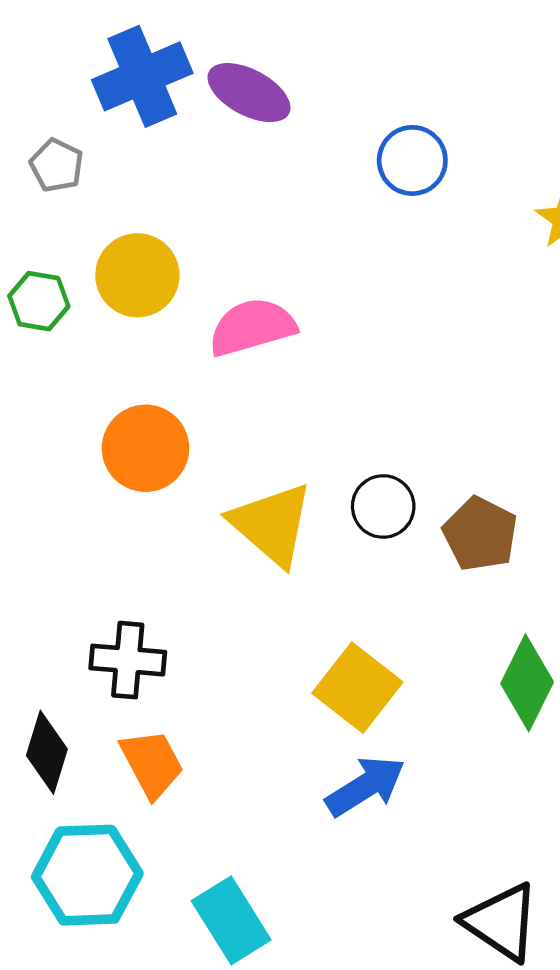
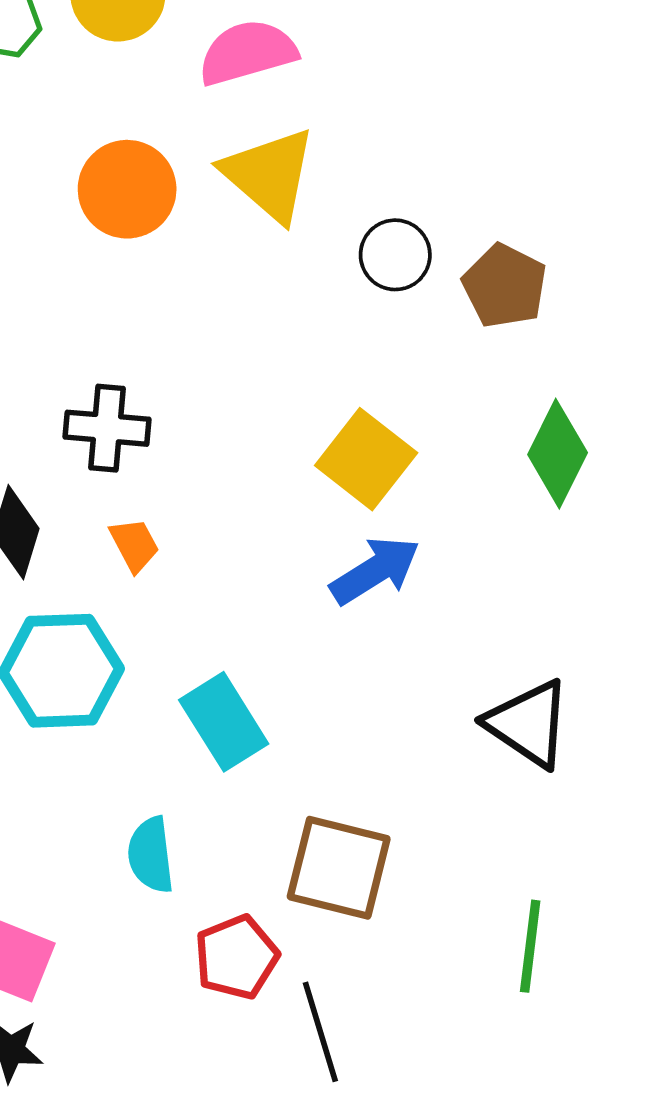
yellow triangle: (272, 524) -> (269, 175), moved
orange trapezoid: (152, 764) -> (134, 545), size x0.7

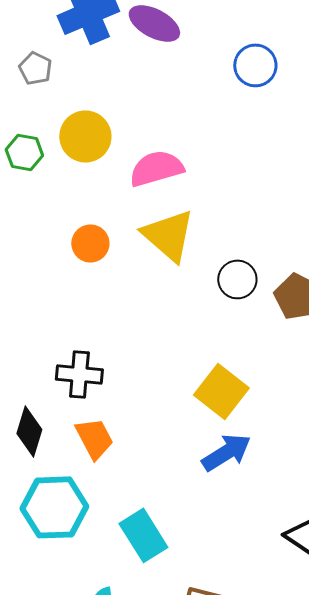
orange circle: (127, 189) -> (90, 243), size x0.7
orange trapezoid: (134, 545) -> (94, 438), size x1.4

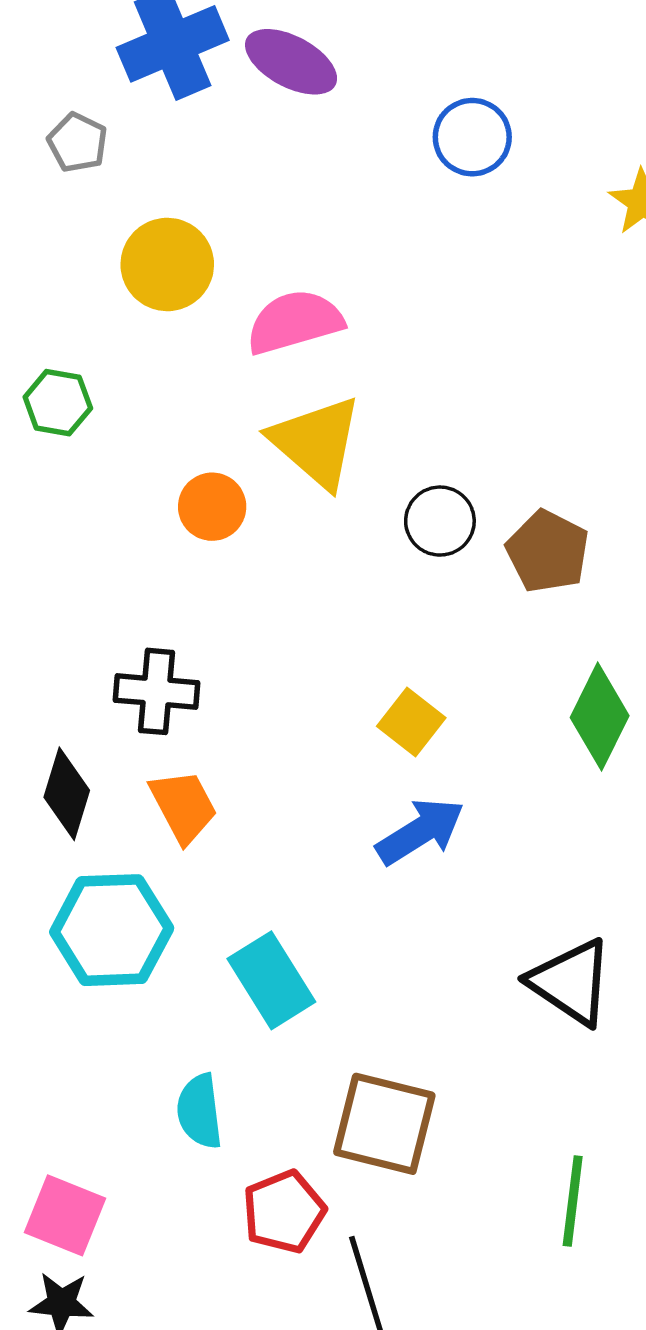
green hexagon: (24, 152) -> (58, 403), moved
orange circle: (90, 243) -> (212, 507), moved
yellow square: (221, 391) -> (411, 722), size x0.7

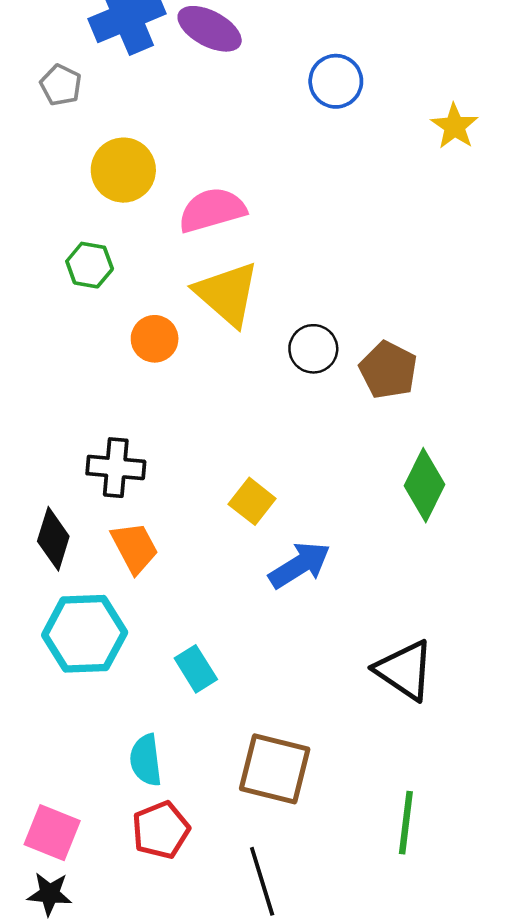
green hexagon: (58, 403) -> (90, 265), moved
yellow square: (411, 722) -> (252, 501), moved
cyan rectangle: (271, 980) -> (196, 669), size x0.7
red pentagon: (284, 1212) -> (161, 830), moved

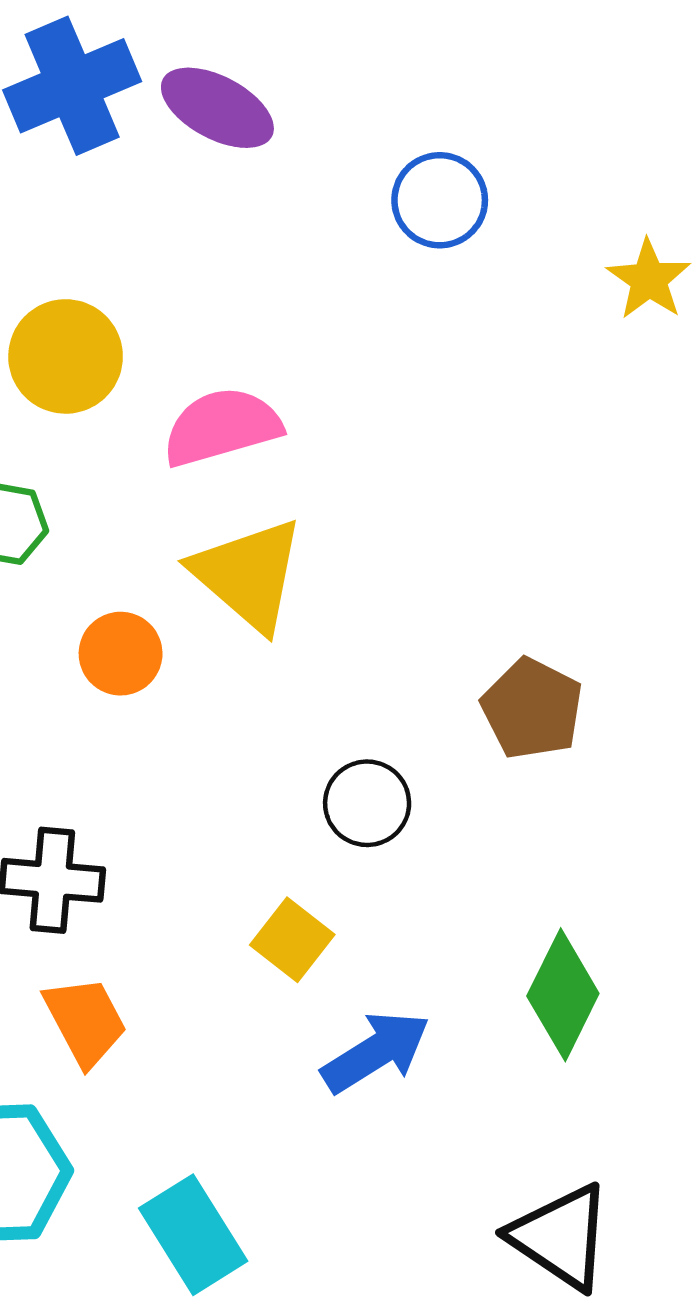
black circle: (313, 349) -> (367, 803), moved
green diamond: (425, 485) -> (563, 995), moved
cyan rectangle: (196, 669) -> (193, 1235), size x1.4

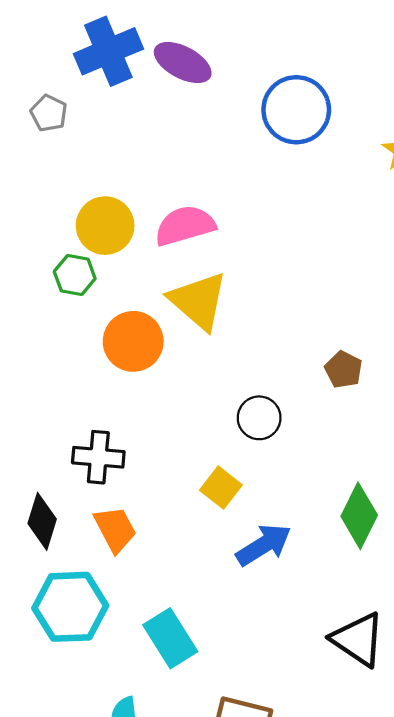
blue circle: (440, 200) -> (296, 110), size x1.4
yellow circle: (66, 356) -> (105, 226), moved
orange circle: (121, 654) -> (133, 341), size x1.4
brown pentagon: (532, 709) -> (343, 369), size x0.7

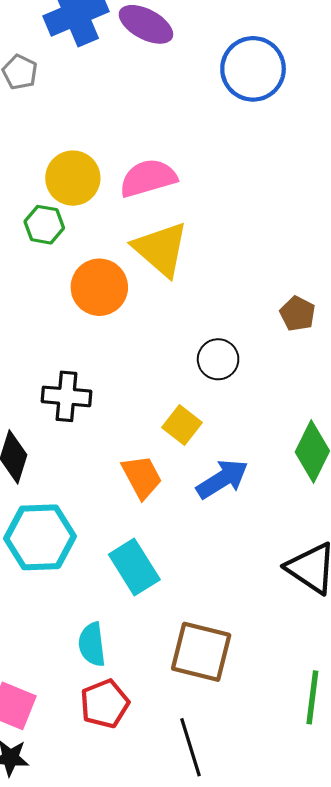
orange trapezoid: (115, 529) -> (142, 477), moved

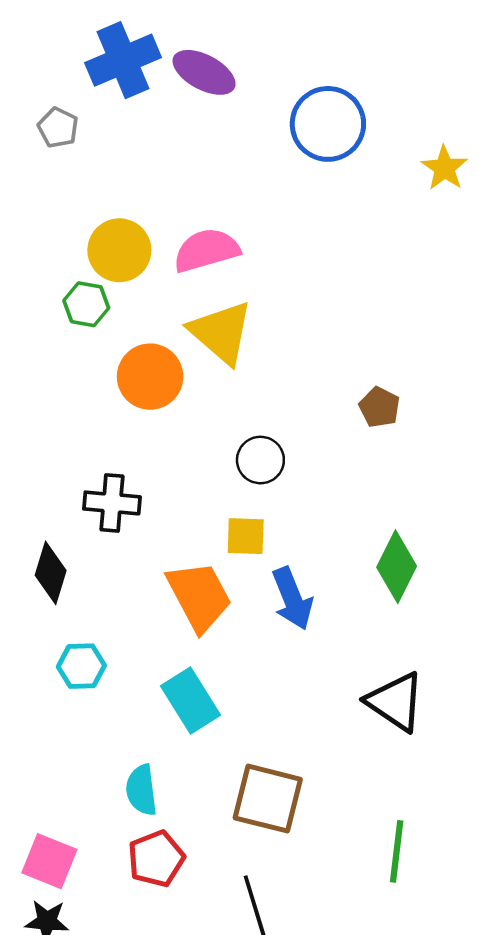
black circle: (218, 359) -> (260, 460), moved
yellow square: (182, 425) -> (246, 536), turned -36
orange trapezoid: (142, 477) -> (199, 596), size x1.4
blue arrow: (222, 479) -> (292, 599), turned 100
cyan hexagon: (40, 537) -> (81, 666), size x0.6

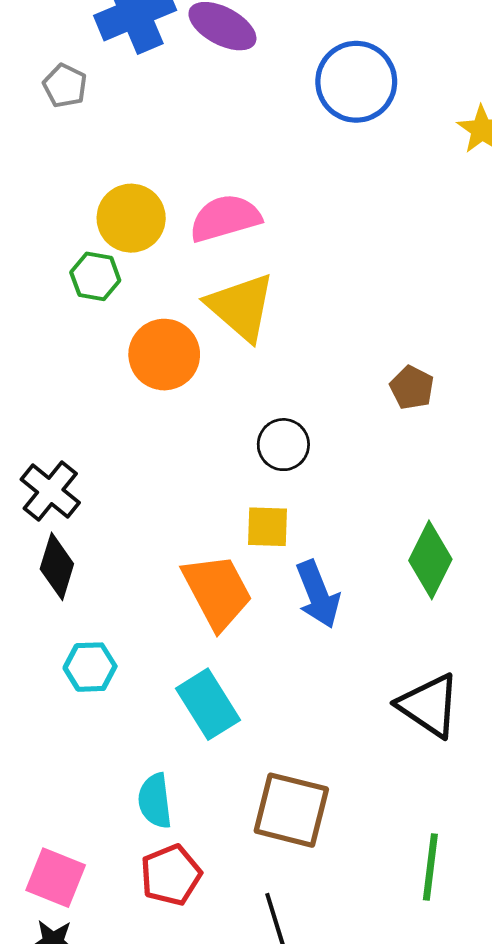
black cross: (112, 503) -> (50, 491), moved, turned 34

